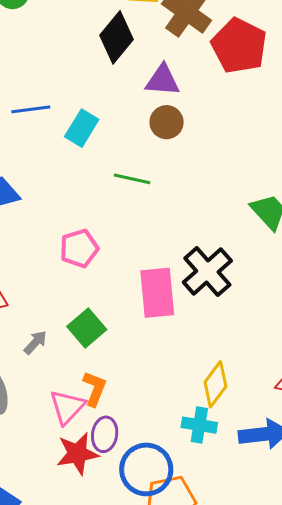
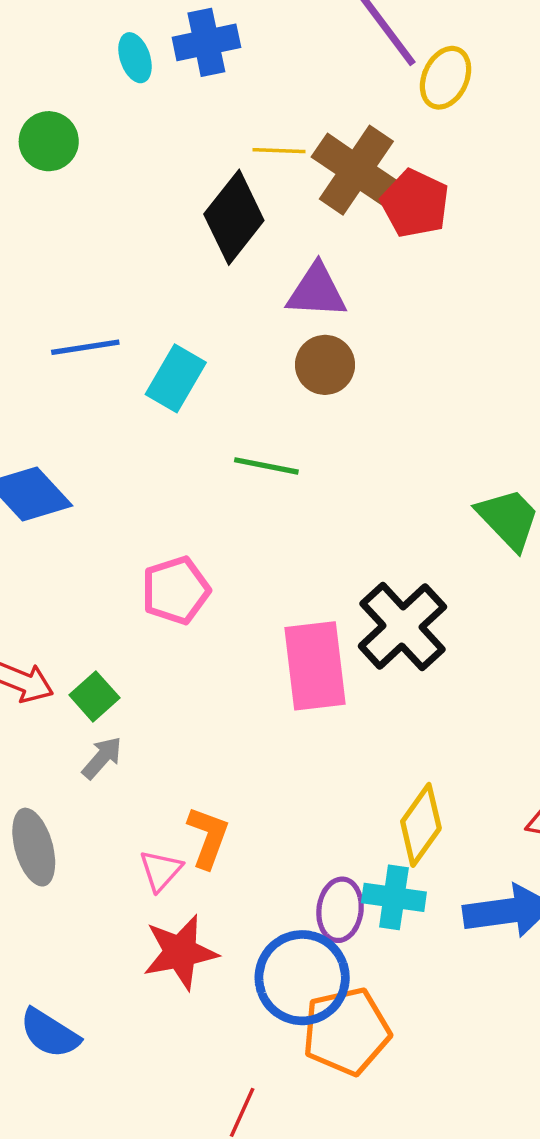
red pentagon: (239, 46) -> (415, 203), moved, size x0.7
green square: (87, 328) -> (94, 696), moved, size x0.7
pink triangle: (67, 407) -> (161, 870), size x0.7
purple ellipse: (105, 434) -> (340, 910), moved

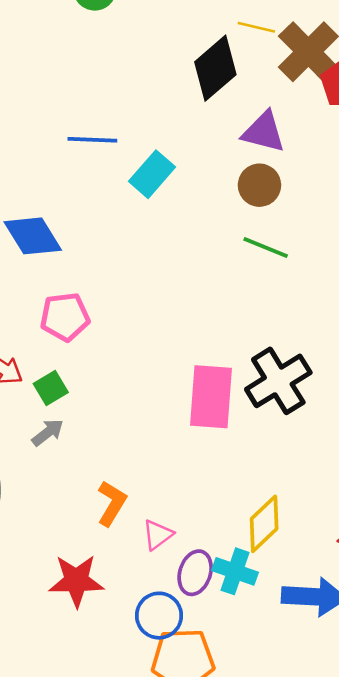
green line: (266, 466) -> (266, 247), moved
pink pentagon: (176, 590) -> (65, 317), moved
pink triangle: (161, 870) -> (158, 535), moved
blue circle: (302, 978) -> (159, 616), size x0.7

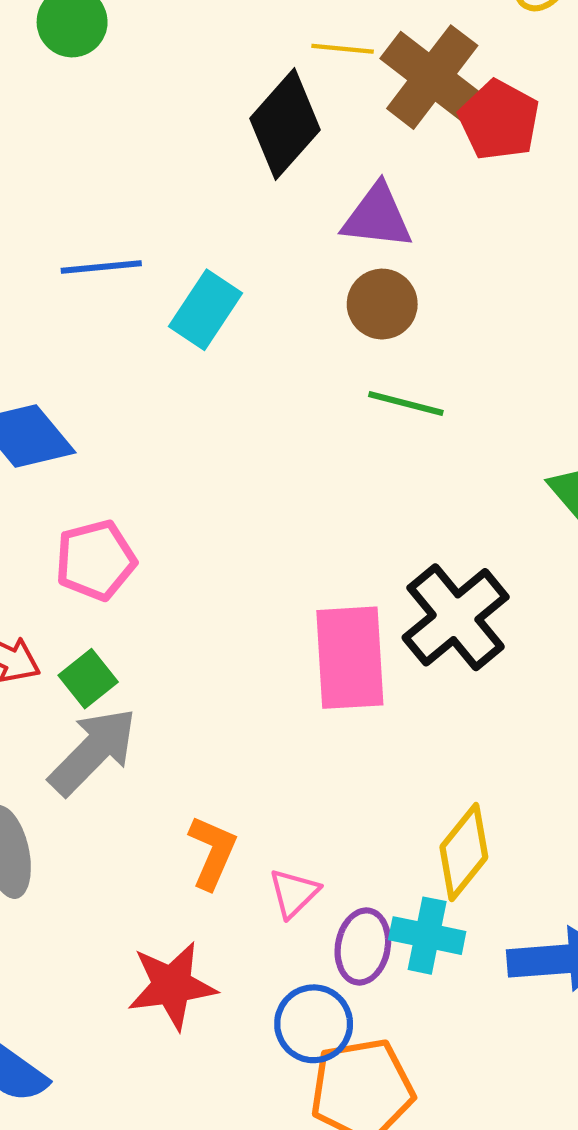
gray arrow: (48, 432) -> (93, 751), size x1.8

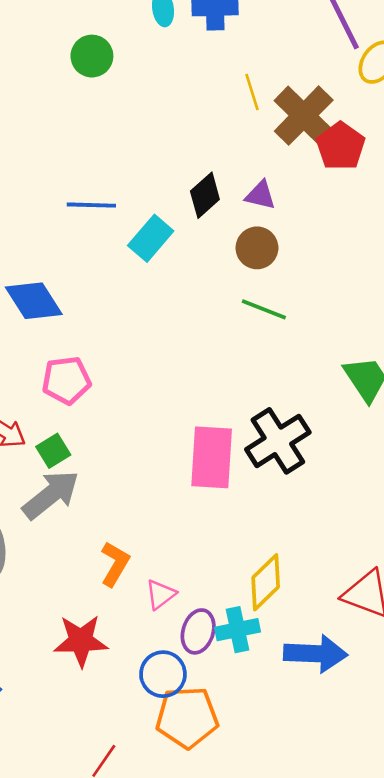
yellow line: (343, 49) -> (252, 92), turned 60
black diamond: (285, 124) -> (205, 195), moved, size x0.7
purple triangle: (377, 217) -> (260, 195), size x0.7
cyan cross: (427, 936) -> (237, 630), turned -30

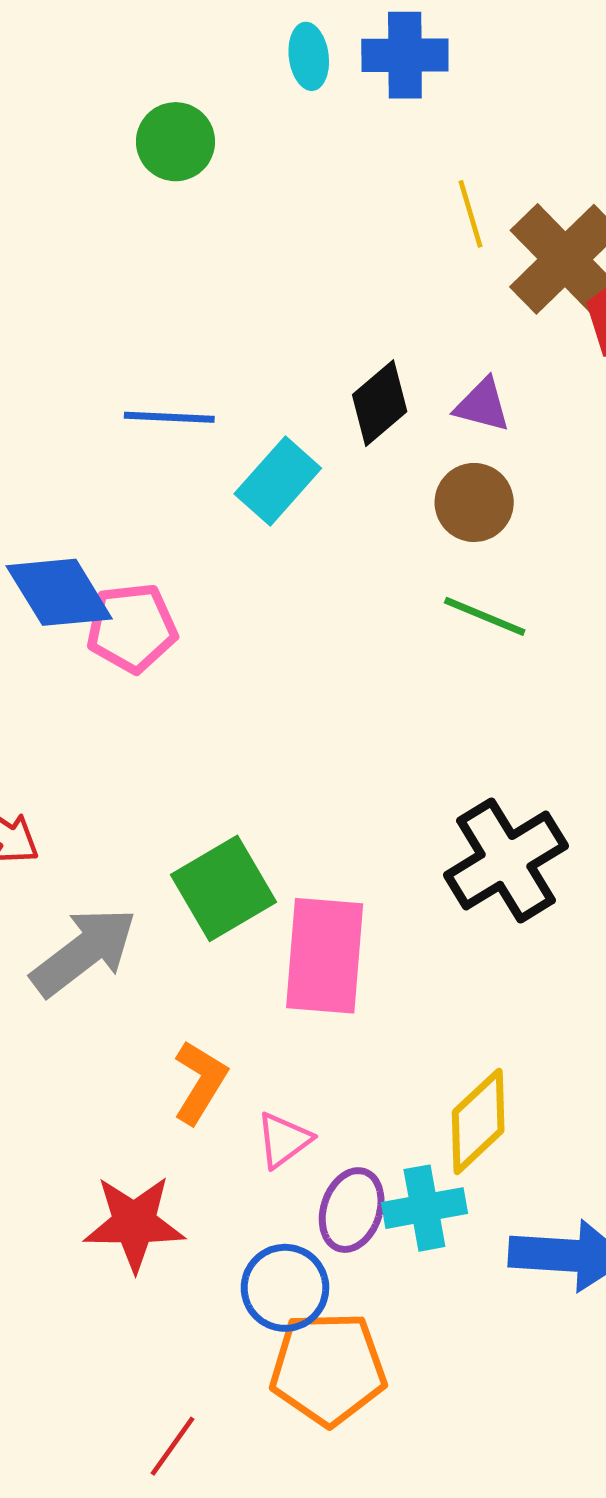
pink pentagon: (66, 380) -> (132, 628), moved
green square: (53, 451) -> (223, 888), moved, size x1.6
pink rectangle: (212, 457) -> (325, 956), moved

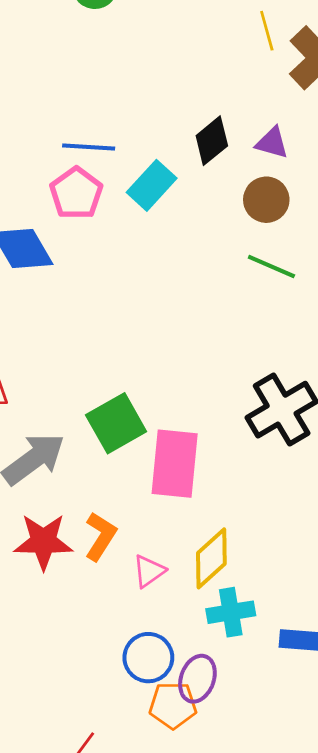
pink pentagon: (132, 628) -> (76, 193), moved, turned -30
yellow diamond: (478, 1121) -> (211, 558), moved
purple ellipse: (352, 1210) -> (197, 679), moved
red star: (134, 1223) -> (43, 542), moved
orange pentagon: (328, 1369) -> (173, 705), size x0.7

